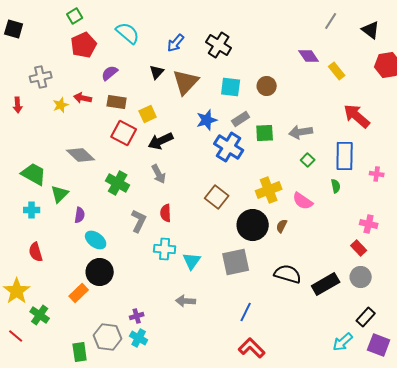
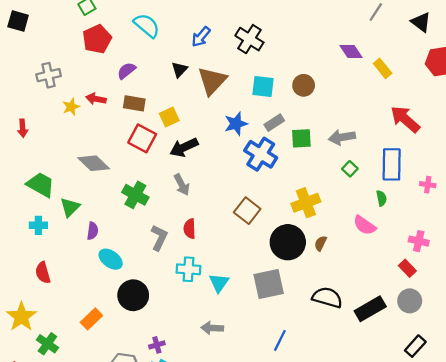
red arrow: (18, 105) -> (23, 128), moved
pink semicircle: (303, 201) -> (365, 225), moved
black circle: (100, 272) -> (133, 295), moved

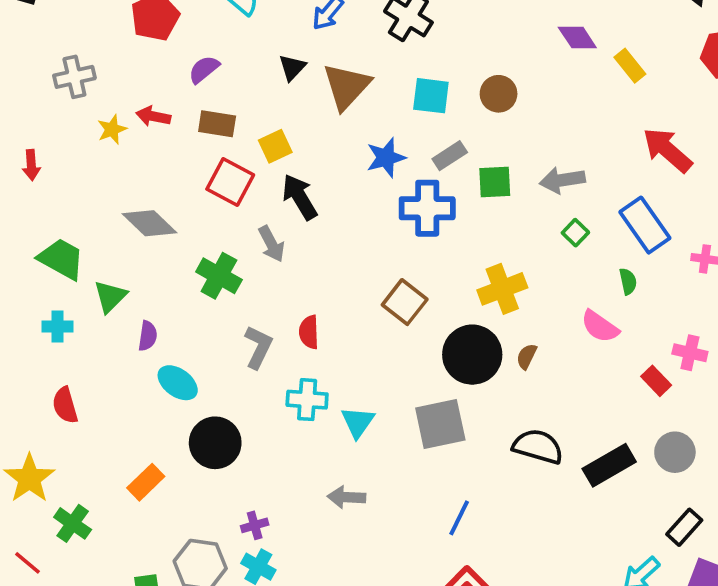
black arrow: (184, 147) -> (300, 197), turned 84
blue cross: (261, 154) -> (427, 208), turned -32
blue rectangle: (392, 164) -> (645, 225), turned -36
gray arrow: (182, 185) -> (271, 244), moved
red rectangle: (407, 268) -> (656, 381), moved

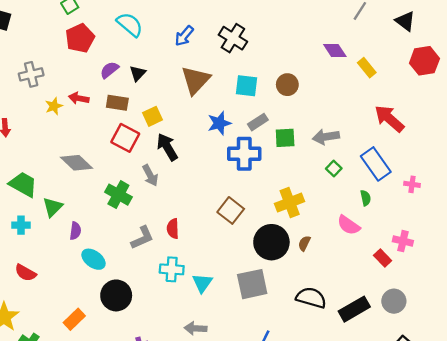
black triangle: (292, 67) -> (138, 73), moved
gray L-shape: (258, 347) -> (142, 238), turned 40
red semicircle: (65, 405) -> (25, 273), turned -45

